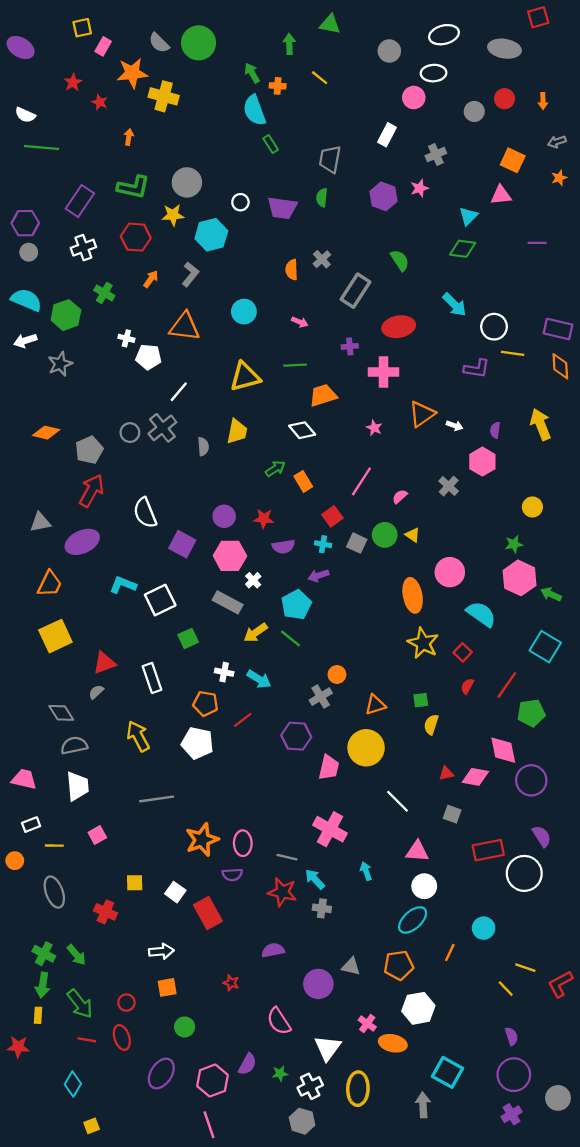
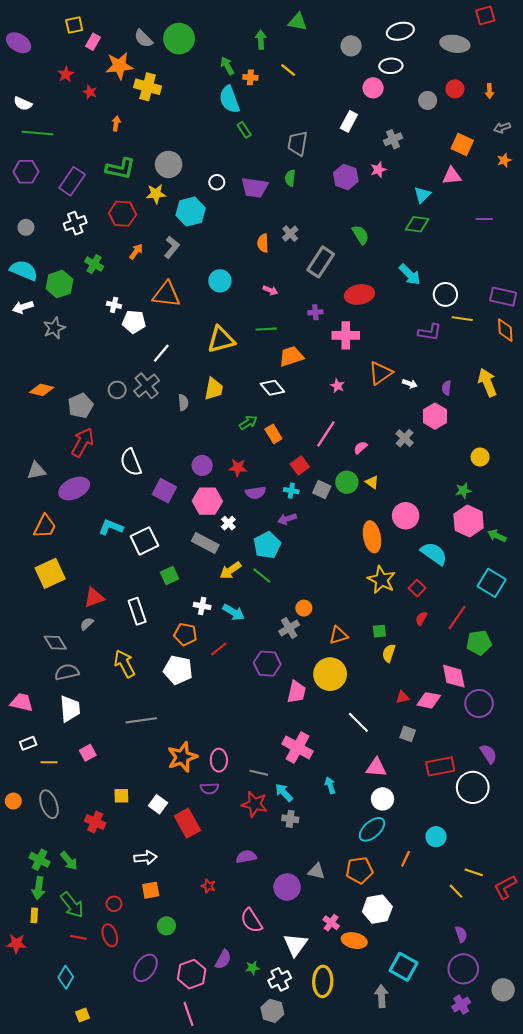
purple hexagon: (25, 223) -> (26, 172), moved
orange circle: (15, 861) -> (13, 801), moved

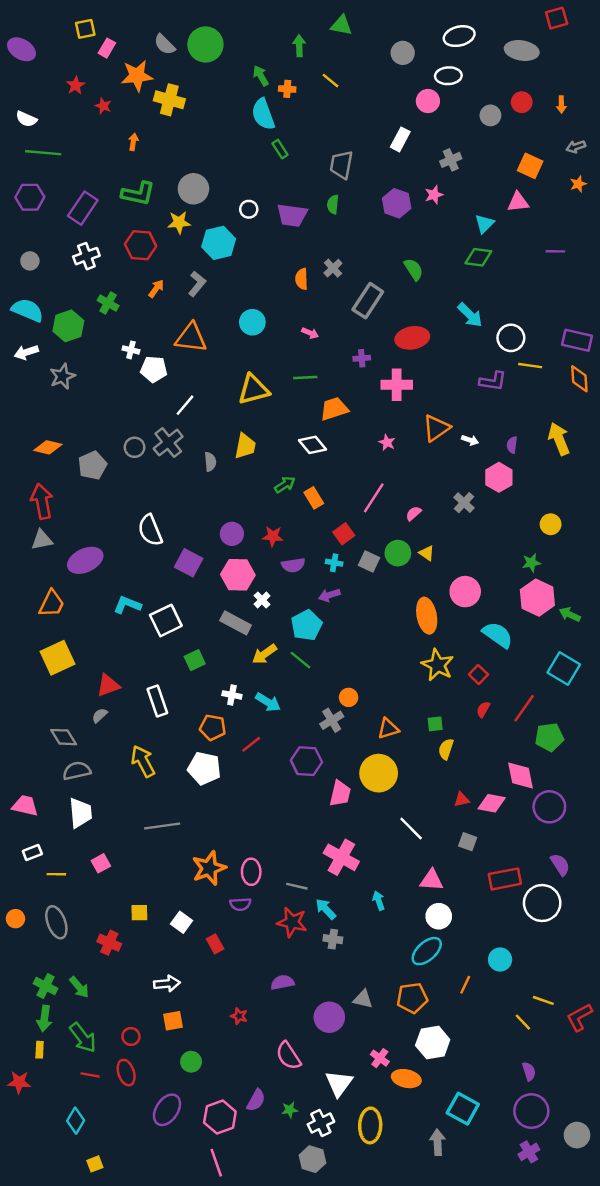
red arrow: (83, 442) -> (42, 501), moved, turned -40
red rectangle: (187, 823) -> (215, 944), size x0.6

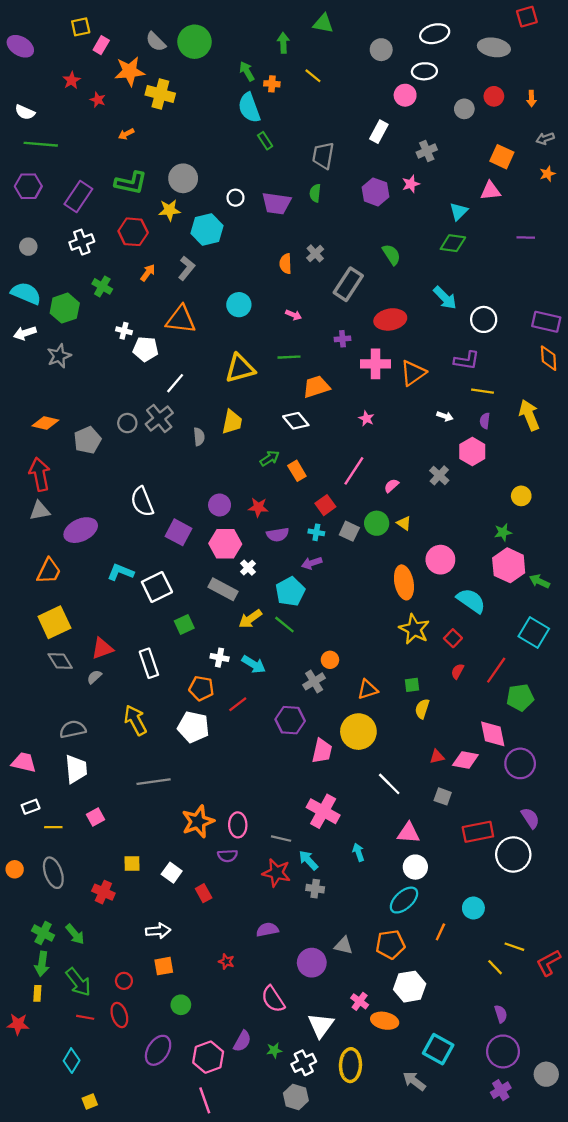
orange arrow: (133, 142) -> (126, 134), turned -126
yellow line: (530, 366) -> (483, 391), moved
orange triangle: (436, 428) -> (413, 373), moved
gray diamond: (64, 737) -> (60, 661), moved
gray arrow: (438, 1142) -> (414, 1081), turned -50

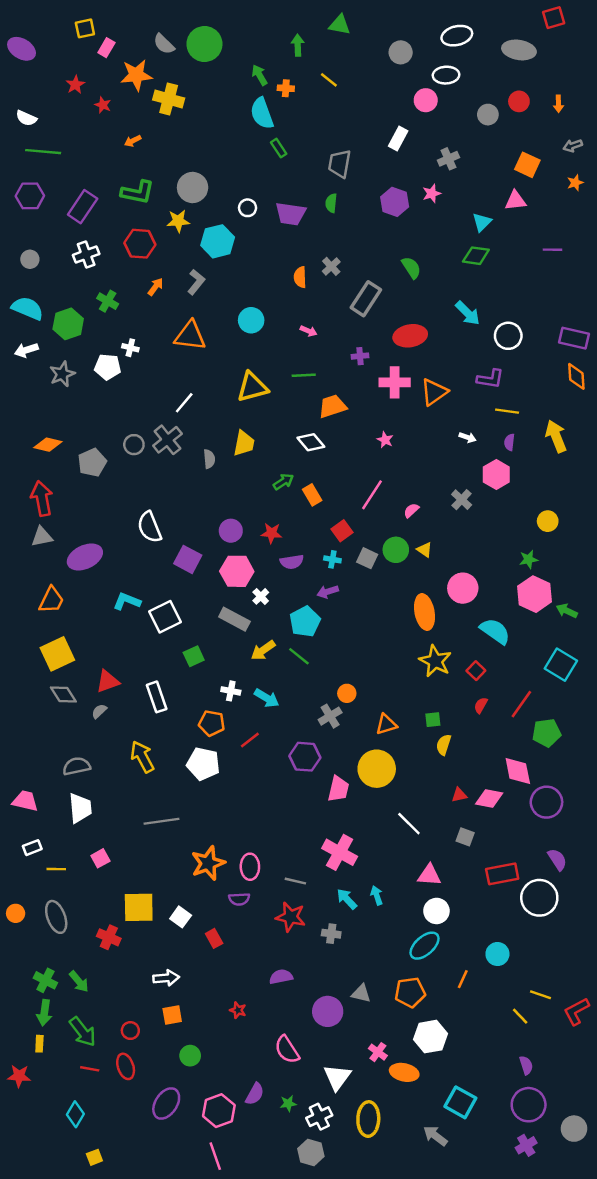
white pentagon: (146, 349) -> (108, 367), moved
cyan arrow: (308, 860) -> (347, 899), moved
yellow square: (132, 864) -> (139, 907), size x1.8

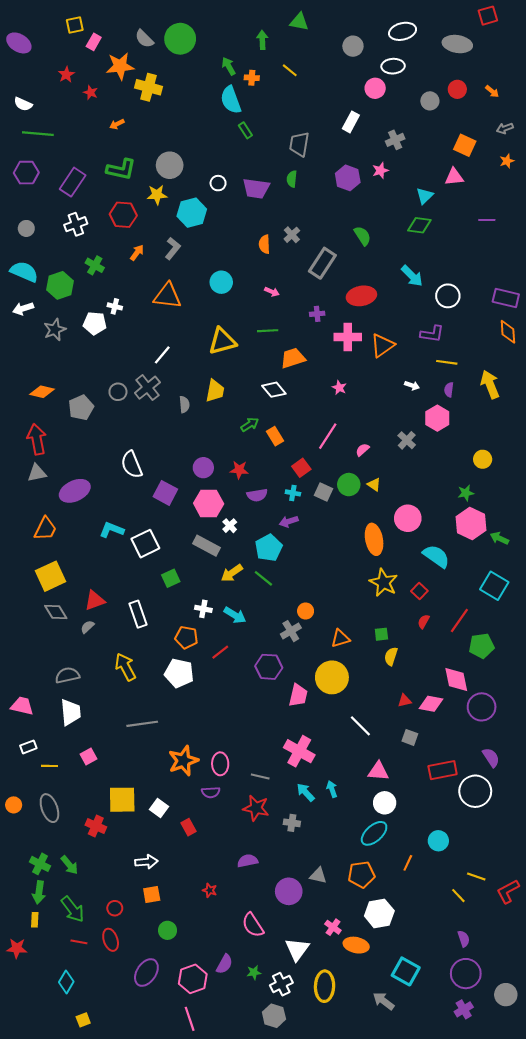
orange arrow: (558, 104) -> (492, 91), turned -48

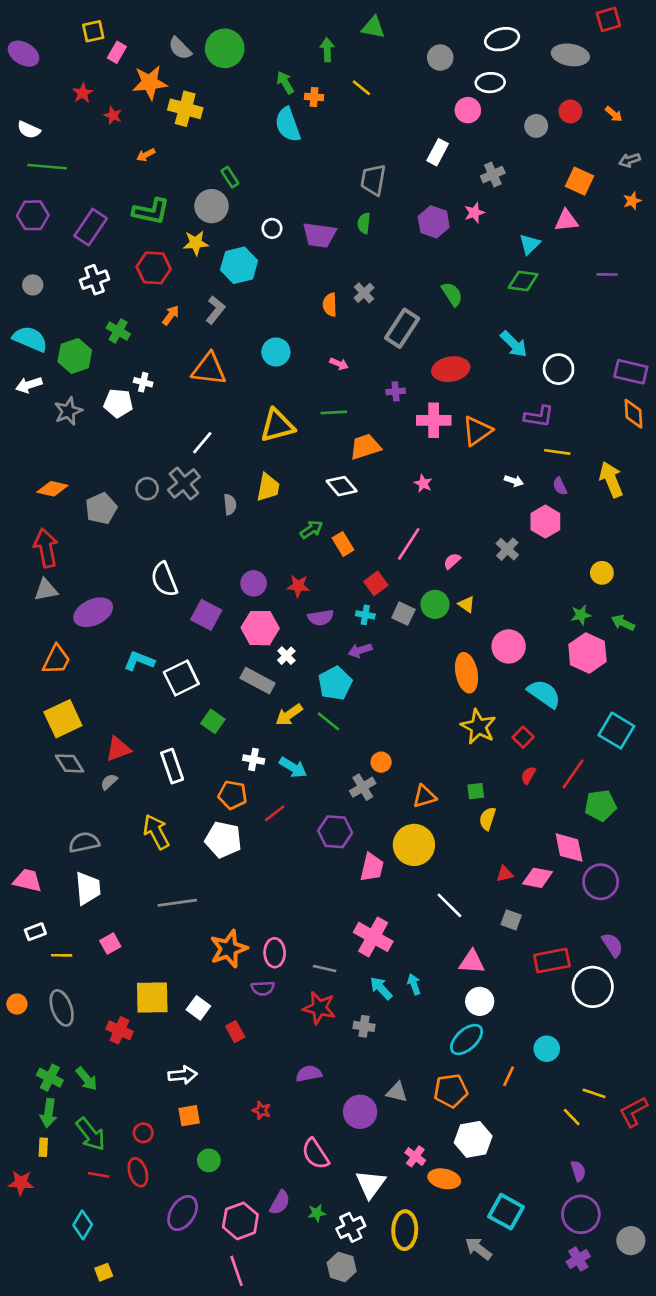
green rectangle: (245, 130) -> (230, 177), moved
purple semicircle: (449, 390) -> (560, 486), turned -32
green arrow: (499, 538) -> (623, 623), moved
green square: (171, 578) -> (213, 721), turned -30

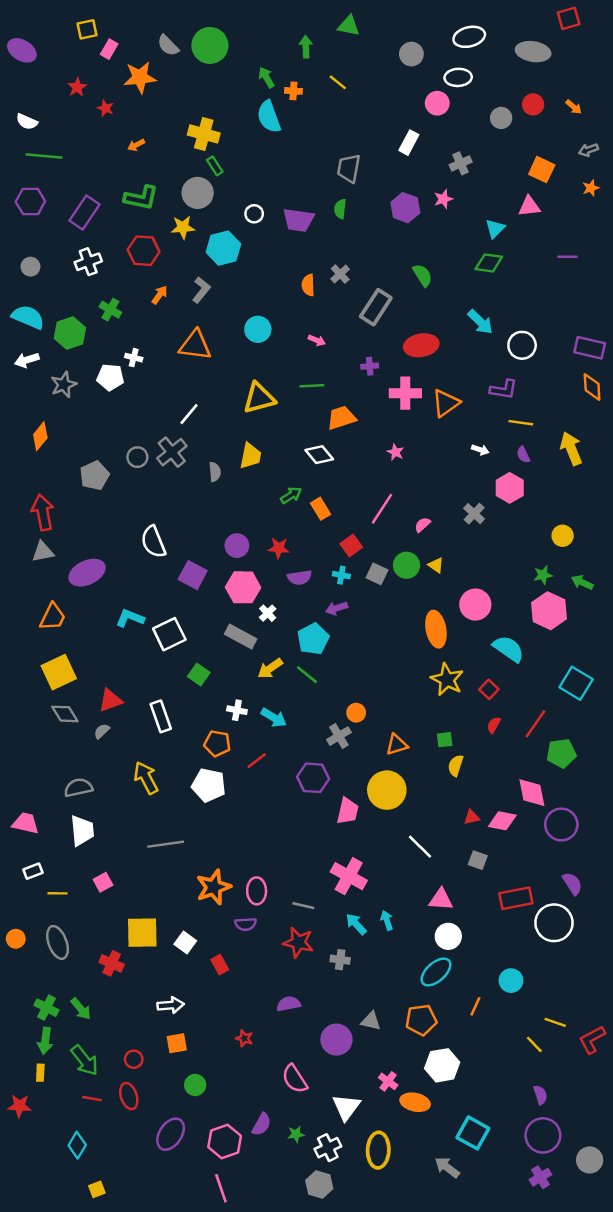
yellow cross: (185, 109) -> (204, 134), moved
orange diamond: (52, 489) -> (40, 436), moved, turned -64

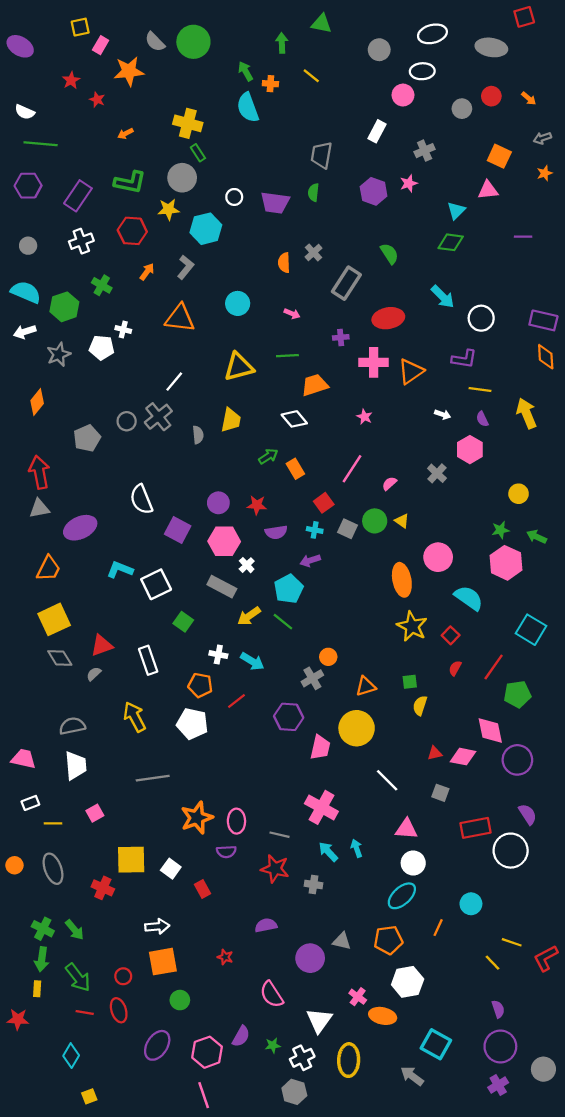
orange square: (177, 1043) -> (163, 962), size x1.5

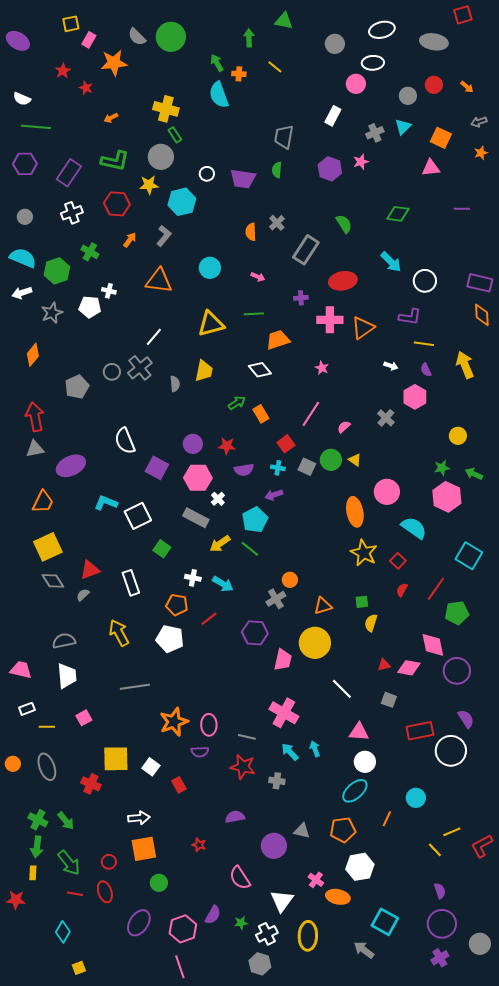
cyan triangle: (456, 211) -> (403, 127), moved
yellow line: (512, 942) -> (452, 832), turned -42

